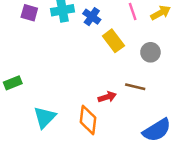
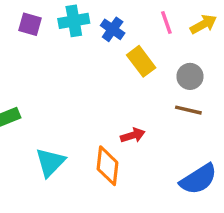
brown line: (135, 87) -> (188, 110), moved

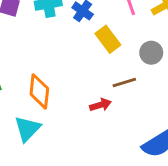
brown line: (188, 110) -> (124, 83), moved, turned -30
orange diamond: (107, 166) -> (39, 91), moved

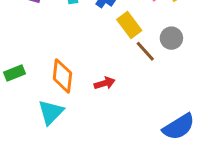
brown line: (124, 83) -> (145, 51), moved, turned 65
red arrow: (100, 105) -> (105, 83), moved

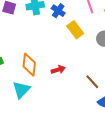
brown line: (145, 51) -> (92, 82), moved

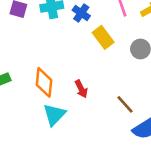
red arrow: (58, 70) -> (81, 89), turned 80
cyan triangle: (21, 90) -> (54, 115), moved

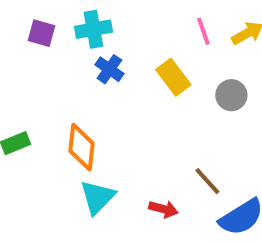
blue cross: (81, 13) -> (109, 69), moved
red arrow: (81, 89) -> (163, 209), moved, turned -48

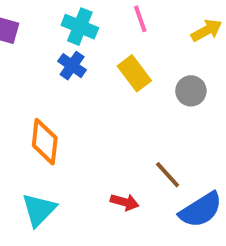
cyan cross: (93, 29) -> (80, 27), moved, turned 32
pink line: (203, 31) -> (140, 19), moved
cyan triangle: (97, 197) -> (39, 210), moved

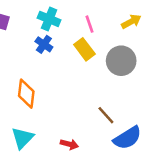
pink line: (140, 19) -> (90, 24), moved
gray circle: (191, 91) -> (121, 61), size x1.5
red arrow: (125, 202) -> (69, 144), moved

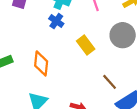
yellow rectangle: (84, 49) -> (86, 45), moved

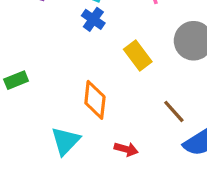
orange diamond: (41, 63) -> (95, 100), moved

